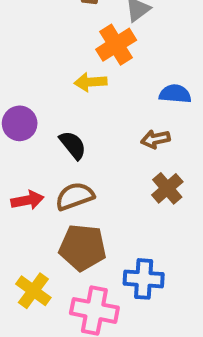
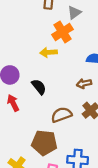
brown semicircle: (75, 196) -> (61, 115), moved
red arrow: (27, 200) -> (13, 103), moved, turned -105

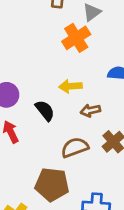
yellow arrow: (49, 52) -> (70, 86), moved
brown arrow: (84, 84) -> (90, 110), moved

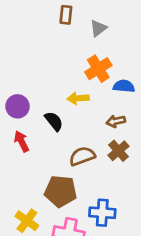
orange cross: (76, 38) -> (98, 69), moved
brown arrow: (90, 110) -> (116, 121), moved

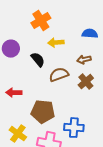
orange cross: (98, 69) -> (41, 21), moved
red arrow: (22, 141) -> (14, 93), moved, turned -63
brown semicircle: (82, 156) -> (59, 75), moved

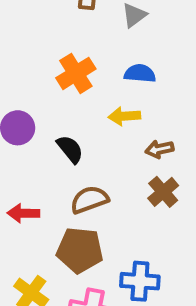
blue semicircle: (90, 34) -> (140, 73), moved
yellow arrow: (56, 43) -> (124, 116), moved
brown semicircle: (59, 75) -> (89, 200), moved

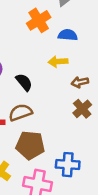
orange cross: (76, 73) -> (39, 20), moved
brown semicircle: (89, 200) -> (20, 112), moved

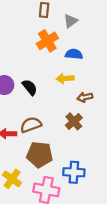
black semicircle: (24, 82) -> (30, 87), moved
brown cross: (82, 109) -> (74, 121), moved

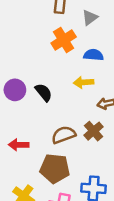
brown semicircle: (31, 125) -> (64, 135), moved

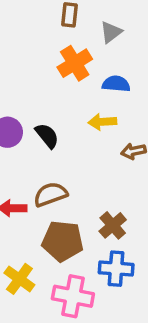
brown cross: (94, 131) -> (113, 225), moved
brown semicircle: (64, 135) -> (51, 194), moved

